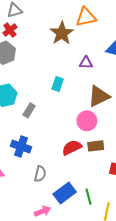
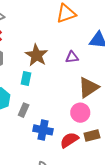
brown star: (62, 33) -> (36, 55), moved
cyan rectangle: (58, 84) -> (26, 79), moved
blue cross: (21, 146) -> (43, 130), moved

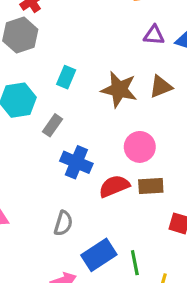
brown star: (36, 55) -> (119, 90), moved, turned -30
purple triangle: (72, 57) -> (154, 35), moved
brown triangle: (88, 88) -> (161, 87), moved, size x0.7

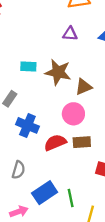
purple triangle: (154, 35) -> (70, 34), moved
cyan rectangle: (66, 77) -> (28, 67), moved, turned 70
brown triangle: (161, 87) -> (84, 87), moved

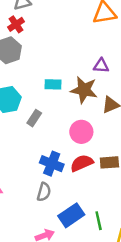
purple triangle: (70, 34) -> (101, 66), moved
pink circle: (73, 114) -> (81, 132), moved
blue cross: (27, 125) -> (52, 164), moved

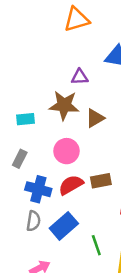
cyan rectangle: (53, 84) -> (25, 119), moved
gray rectangle: (34, 118) -> (20, 159), moved
blue rectangle: (71, 215) -> (64, 226), moved

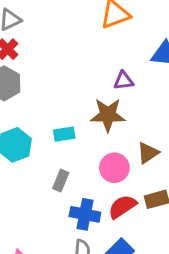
brown triangle: (95, 118) -> (148, 153), moved

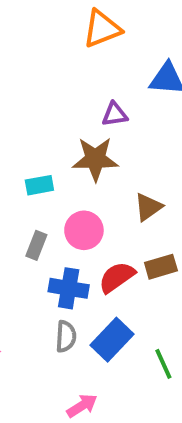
pink circle: (114, 168) -> (84, 230), moved

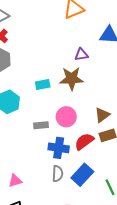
cyan rectangle: (39, 185) -> (43, 84), moved
brown triangle: (148, 207) -> (102, 115), moved
gray rectangle: (36, 245) -> (41, 125), turned 64

